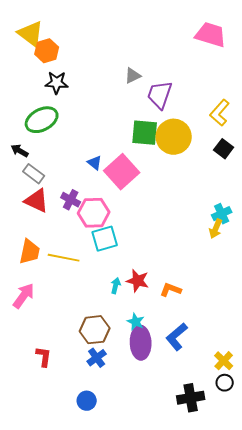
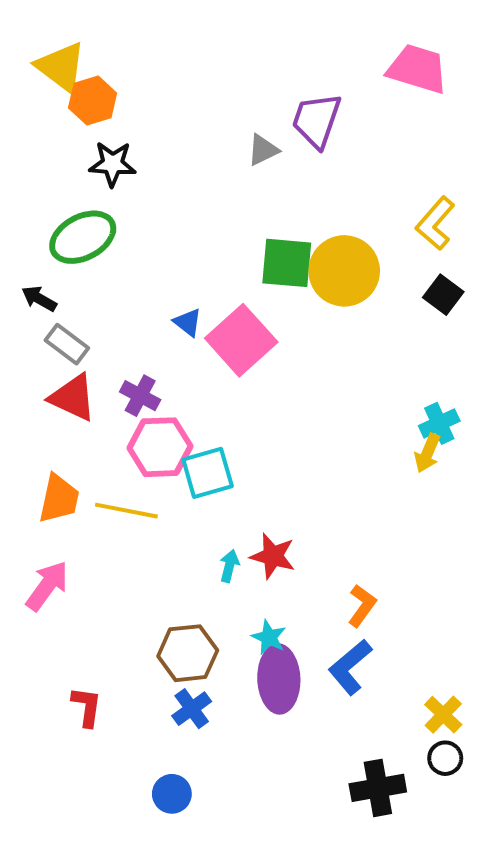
purple trapezoid: (160, 95) -> (316, 120), moved
pink hexagon: (94, 213) -> (160, 447), moved
orange L-shape: (171, 290) -> (362, 606), moved, turned 105

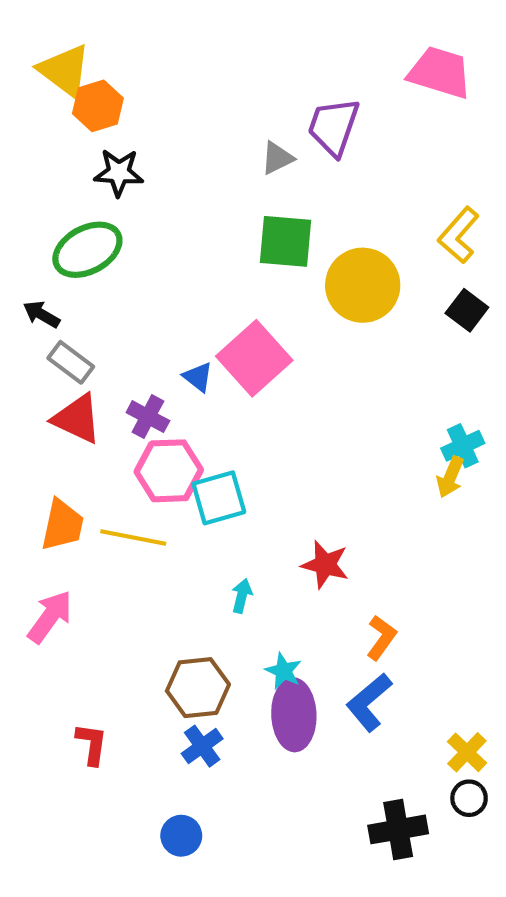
green square: (287, 263) -> (286, 241), moved
blue triangle: (188, 322) -> (198, 377), moved
red star: (273, 556) -> (325, 565), moved

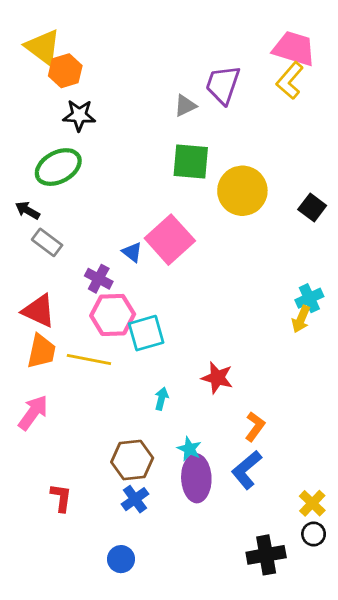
yellow L-shape: (459, 235) -> (290, 81), moved
red triangle: (77, 419) -> (39, 311), moved

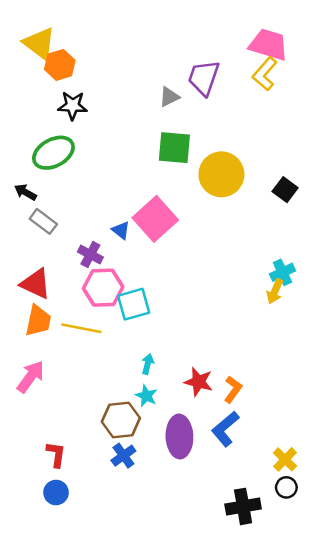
red star: (217, 378) -> (199, 382), moved
cyan star: (189, 449) -> (146, 396), moved
blue circle: (121, 559) -> (56, 492), moved

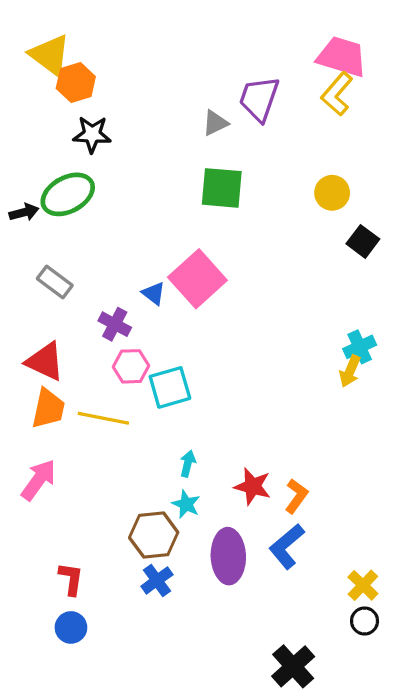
yellow circle: (221, 174) -> (332, 193), moved, size x0.6
black arrow: (25, 192) -> (24, 212), moved, turned 135
pink hexagon: (103, 288) -> (131, 366), size x0.7
black cross: (243, 506) -> (293, 666), moved, turned -32

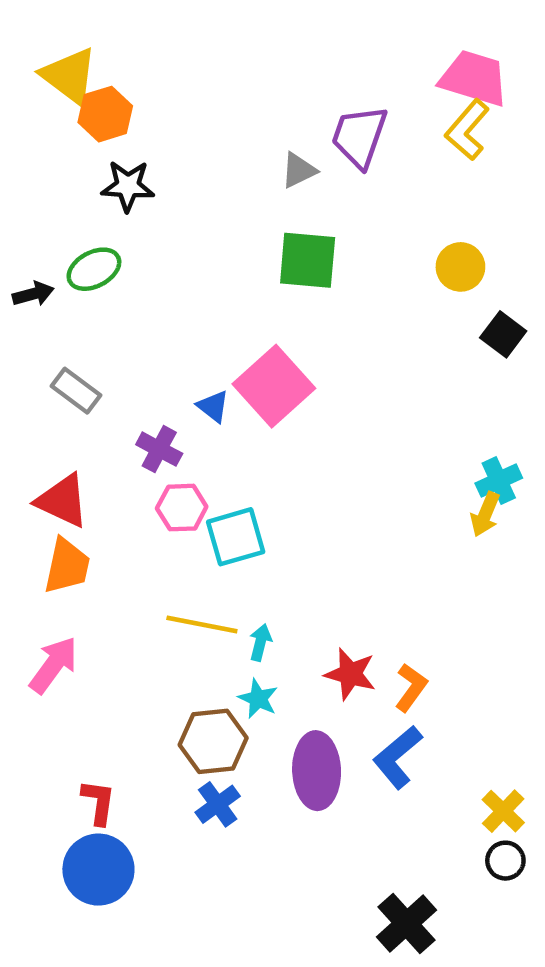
green ellipse: (68, 194) -> (94, 269), size x0.7
yellow line: (103, 418) -> (202, 624), moved
blue circle: (71, 627) -> (98, 870), size x1.6

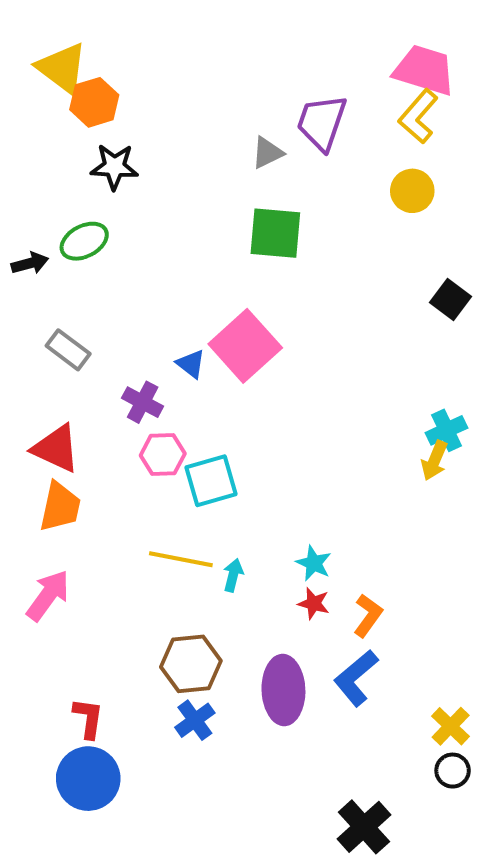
yellow circle: (460, 267) -> (412, 191), moved
red star: (350, 674) -> (314, 603), size x0.7
cyan star: (258, 699) -> (314, 563), moved

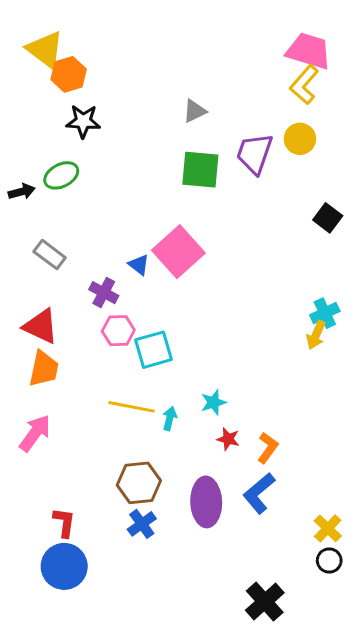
purple trapezoid: (322, 122) -> (255, 153), moved
cyan star: (314, 563) -> (214, 402), moved, turned 30

